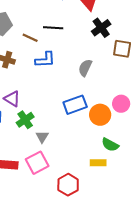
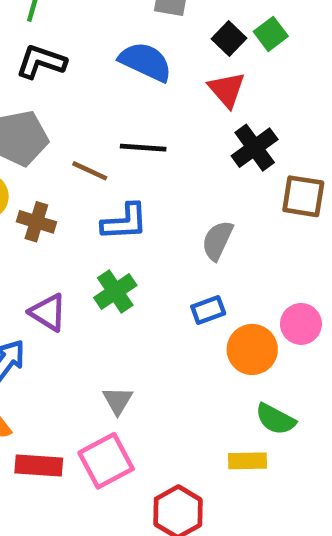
blue rectangle: (75, 105) -> (208, 310), moved, size x0.6
green cross: (25, 120) -> (115, 291), moved

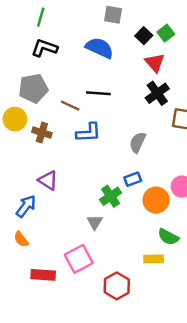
red triangle: (227, 90) -> (155, 63), moved
green cross: (115, 291) -> (111, 196), moved
gray triangle: (118, 401) -> (95, 222), moved
red rectangle: (39, 465) -> (43, 275), moved

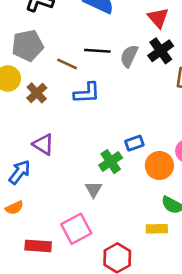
brown cross: (42, 133) -> (37, 93), turned 30
gray semicircle: (138, 142) -> (129, 56), moved
orange semicircle: (21, 239) -> (14, 208), turned -77

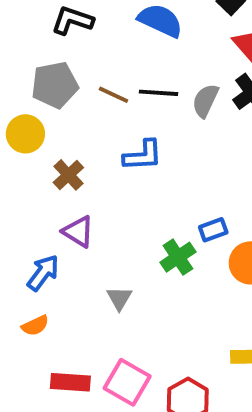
brown line: (67, 64) -> (113, 95), moved
brown cross: (37, 93) -> (68, 175), moved
gray triangle: (93, 189) -> (119, 298), moved
pink square: (76, 229) -> (127, 382), moved, turned -32

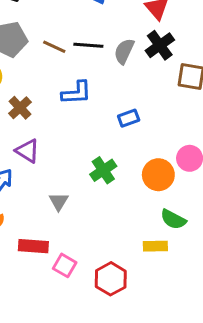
blue rectangle: (213, 230) -> (129, 118), moved
red rectangle: (70, 382) -> (33, 246), moved
pink square: (127, 382) -> (65, 265), size x0.7

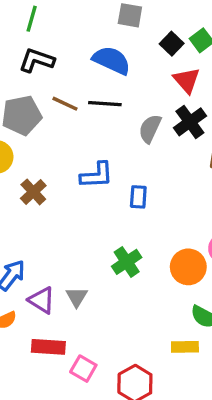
black line: (88, 45) -> (105, 104), moved
brown line: (54, 47) -> (65, 104), moved
blue rectangle: (129, 118) -> (138, 197), moved, turned -66
purple triangle: (27, 151) -> (42, 300), moved

